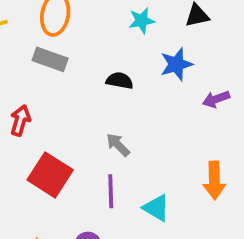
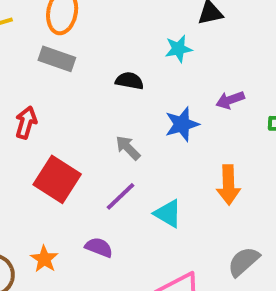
cyan star: (142, 21) -> (179, 49), moved
blue star: (176, 64) -> (182, 124), moved
purple line: (111, 191) -> (120, 196), turned 48

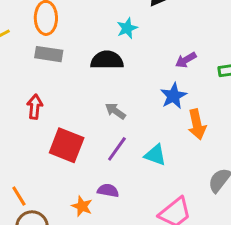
cyan star: (179, 49) -> (127, 28), moved
black semicircle: (129, 81) -> (107, 60), size x1.5
blue star: (182, 124) -> (173, 96), moved
orange star: (44, 259) -> (82, 206), moved

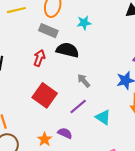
cyan star: (127, 28) -> (84, 23), moved
black semicircle: (107, 60) -> (68, 50), moved
red arrow: (35, 107) -> (39, 58), moved

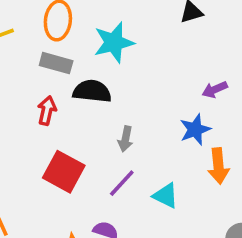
cyan star: (84, 23) -> (114, 43), size x1.6
gray arrow: (84, 81) -> (126, 139), turned -120

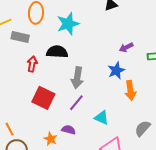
gray rectangle: (56, 63) -> (20, 37), moved
gray arrow: (126, 139) -> (77, 78), size x1.5
cyan triangle: (166, 196) -> (101, 118), moved

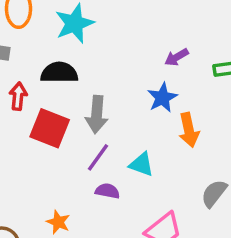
red square: (43, 98) -> (50, 128), moved
cyan triangle: (101, 118) -> (142, 164), moved
purple semicircle: (69, 130) -> (107, 191), moved

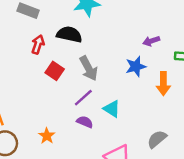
gray arrow: (97, 114) -> (89, 68), turned -45
red square: (50, 128) -> (55, 71), size x0.7
orange arrow: (189, 130) -> (163, 84), moved

